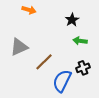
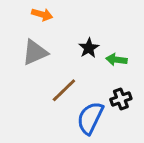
black star: (72, 20) -> (89, 48), moved
gray triangle: (19, 47) -> (35, 52), moved

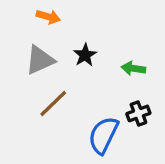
black star: (89, 48) -> (85, 55), moved
brown line: (64, 90) -> (53, 103), moved

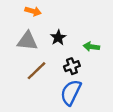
gray triangle: (40, 60) -> (27, 41), turned 30
black cross: (138, 113) -> (72, 66), moved

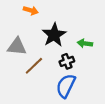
black star: (58, 38) -> (54, 35), size x1.6
gray triangle: (27, 41) -> (17, 47), moved

